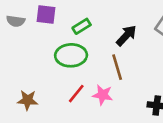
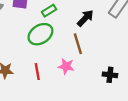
green ellipse: (71, 55) -> (40, 34), turned -30
red line: (76, 94) -> (37, 72), moved, turned -49

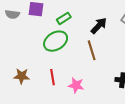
pink star: (66, 66) -> (76, 85), moved

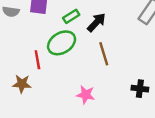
black arrow: (99, 26) -> (96, 22), moved
red line: (52, 77) -> (37, 60), moved

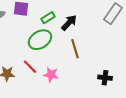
red line: (37, 60) -> (30, 67), moved, turned -35
pink star: (86, 95) -> (51, 75), moved

